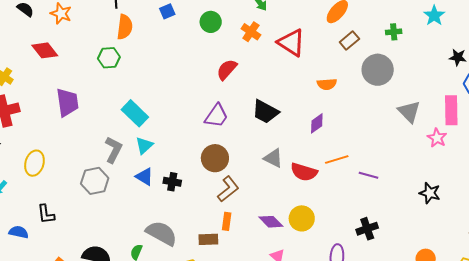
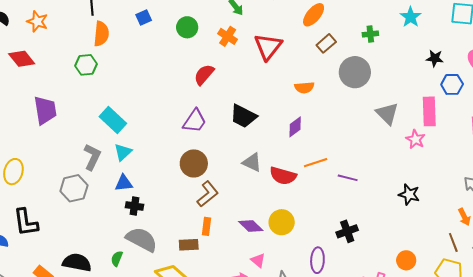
red triangle: (291, 43) -> (268, 47), turned 36
blue triangle: (144, 177) -> (124, 183), turned -36
black cross: (172, 182) -> (135, 206), moved
black L-shape: (46, 214) -> (26, 222), size x1.4

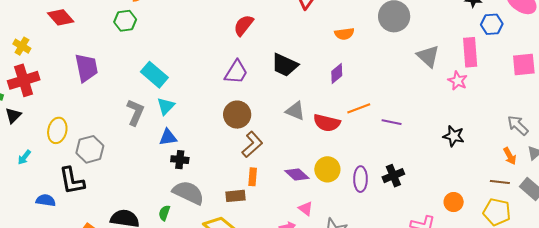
gray hexagon: (74, 188) -> (90, 149), moved
brown line: (453, 242) -> (500, 182), turned -60
purple ellipse: (317, 260) -> (360, 179), moved

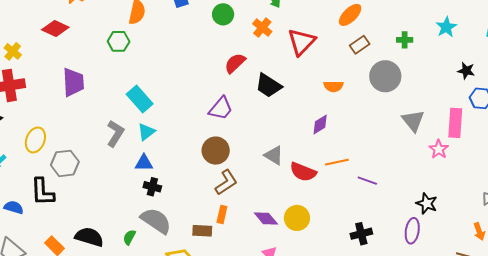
red diamond: (61, 17) -> (55, 29), turned -32
black trapezoid: (285, 65) -> (268, 85), moved
purple ellipse: (360, 179) -> (412, 231), moved

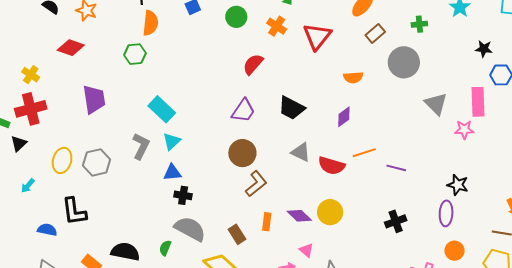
black trapezoid: (268, 85) -> (291, 108), moved
pink star: (439, 149) -> (464, 130), turned -30
gray hexagon: (65, 163) -> (97, 162), moved
orange rectangle: (222, 214) -> (267, 222), moved
brown rectangle: (202, 231) -> (237, 234), turned 60

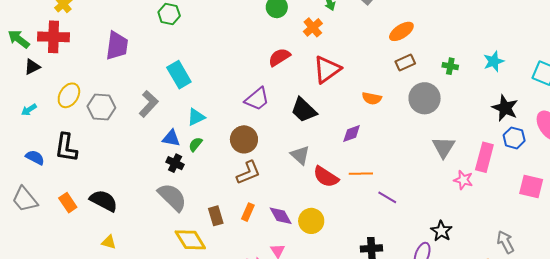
red triangle: (317, 36) -> (327, 69), moved
black star: (484, 49) -> (505, 108), size x1.5
cyan triangle: (172, 141) -> (196, 117), moved
green semicircle: (165, 248) -> (195, 144), moved

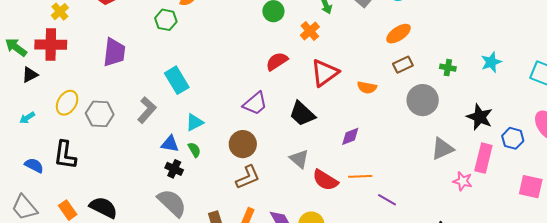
orange semicircle: (372, 98) -> (367, 87), moved
black star: (505, 108) -> (480, 117), moved
green semicircle: (195, 144) -> (194, 150), turned 112
gray triangle: (444, 147) -> (442, 149), turned 35

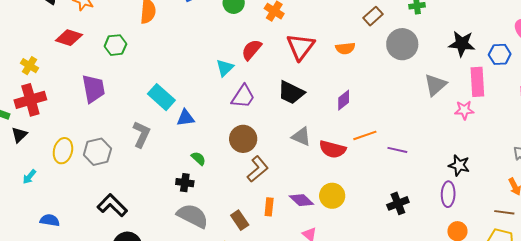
green hexagon: (166, 20) -> (115, 45), moved
cyan triangle: (195, 122) -> (225, 68), moved
blue triangle: (170, 144) -> (186, 118), moved
black L-shape: (65, 155) -> (112, 205), moved, turned 144

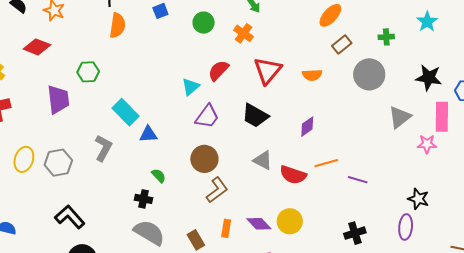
green hexagon: (115, 45) -> (88, 72), moved

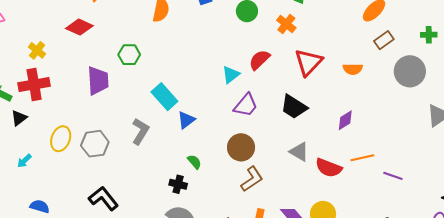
blue triangle: (148, 134) -> (186, 120), turned -36

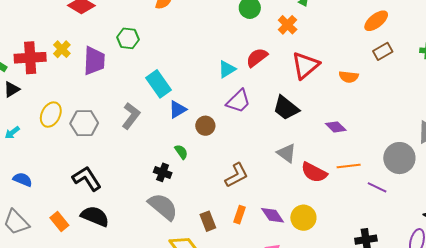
yellow cross: (37, 50) -> (62, 49), moved
gray circle: (410, 71) -> (399, 158), moved
purple diamond: (345, 120) -> (336, 127), turned 70
brown circle: (241, 147) -> (205, 126), moved, size x0.7

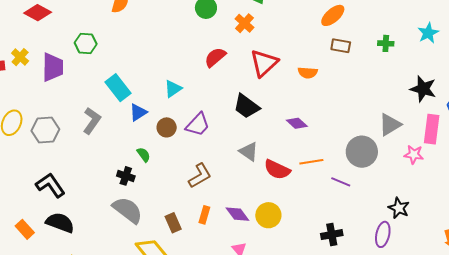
brown rectangle: (383, 51) -> (341, 46), turned 42
cyan triangle: (227, 69) -> (173, 89), moved
purple trapezoid: (238, 101) -> (198, 125), moved

